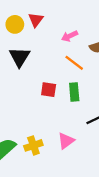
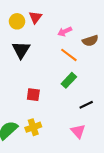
red square: (49, 90) -> (33, 95), moved
green rectangle: (74, 92) -> (69, 80), turned 49
pink triangle: (66, 141) -> (78, 131), moved, turned -35

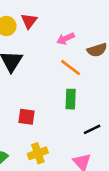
green rectangle: (69, 80) -> (71, 99), turned -42
yellow cross: (33, 127) -> (38, 153), moved

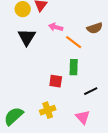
pink arrow: (66, 39) -> (56, 27), moved, turned 40
red square: (27, 117) -> (56, 81), moved

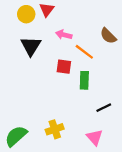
brown semicircle: (95, 28) -> (108, 36), turned 63
red square: (56, 81) -> (64, 67), moved

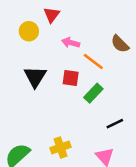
yellow circle: (26, 14) -> (29, 31), moved
black triangle: (31, 46) -> (35, 77), moved
green rectangle: (84, 80) -> (93, 93), turned 42

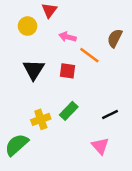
brown semicircle: (120, 44) -> (115, 38), turned 72
green rectangle: (93, 93) -> (69, 111), moved
yellow cross: (60, 148) -> (41, 119), moved

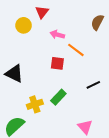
brown semicircle: (115, 38) -> (97, 22), moved
black triangle: (34, 70) -> (14, 74), moved, turned -36
black line: (110, 115) -> (93, 85), moved

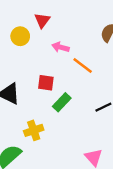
red square: (57, 63) -> (46, 83), moved
green rectangle: (58, 97) -> (62, 102), moved

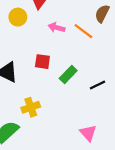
orange line: (83, 66) -> (83, 31), moved
green rectangle: (62, 102) -> (68, 74), moved

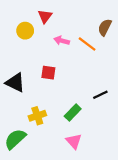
green rectangle: (68, 74) -> (73, 112), moved
pink triangle: (88, 133) -> (74, 141), moved

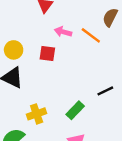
yellow circle: (25, 31) -> (14, 50), moved
red square: (48, 73) -> (47, 54), moved

